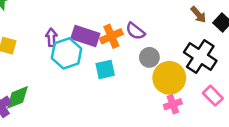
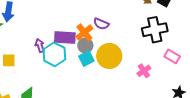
black cross: (200, 56) -> (155, 30), turned -30
gray circle: (149, 57) -> (85, 45), moved
yellow circle: (169, 78) -> (109, 56), moved

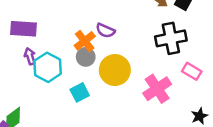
purple rectangle: (65, 38) -> (23, 29), moved
cyan square: (86, 58) -> (80, 92), moved
pink cross: (144, 71) -> (157, 89), size x1.6

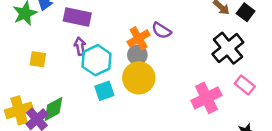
black cross: (171, 38) -> (228, 48), turned -36
yellow circle: (115, 70) -> (139, 78), moved
cyan square: (80, 92) -> (104, 91), moved

